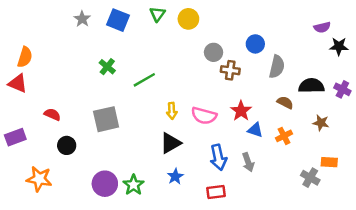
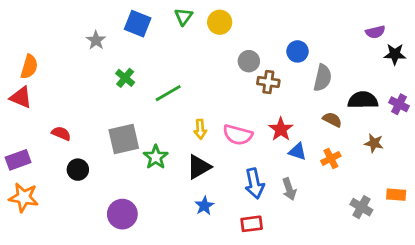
gray star: (82, 19) -> (96, 40), moved
orange rectangle: (329, 162) -> (396, 195), moved
orange star: (39, 179) -> (24, 197), moved
green star: (134, 185) -> (156, 157), moved

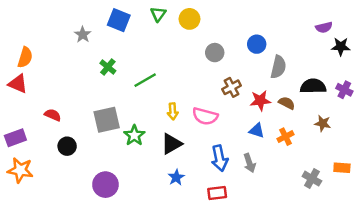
brown cross: (268, 82) -> (231, 87), moved, turned -36
red star: (281, 129) -> (260, 101), moved, turned 30

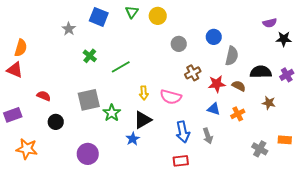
purple cross: (344, 90) -> (287, 75), turned 32
orange star: (20, 170) -> (27, 149), moved
blue star: (176, 177) -> (133, 139), moved

